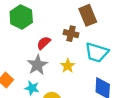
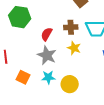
brown cross: (71, 34) -> (71, 27), moved

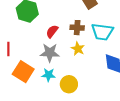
gray star: (47, 55) -> (50, 53), turned -30
orange square: (23, 77) -> (23, 72), size x1.5

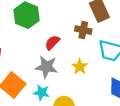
brown cross: (77, 28) -> (83, 30), moved

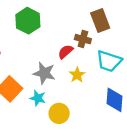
red semicircle: (52, 43) -> (65, 52), moved

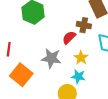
cyan star: (38, 98) -> (78, 77), moved

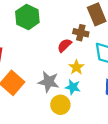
gray star: (51, 58) -> (49, 82), moved

